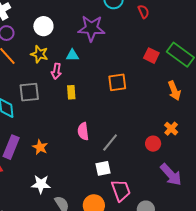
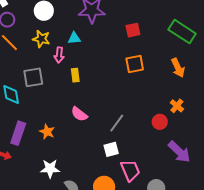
red square: (151, 56) -> (133, 30), moved, turned -35
orange square: (117, 82) -> (135, 64), moved
pink semicircle: (83, 131) -> (79, 114), moved, turned -42

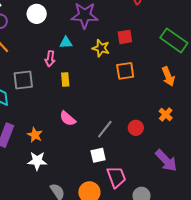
yellow star: (41, 39) -> (101, 48), moved
red circle: (160, 122) -> (136, 128), moved
white star: (50, 169) -> (37, 161), moved

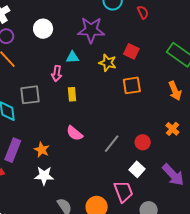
red square: (125, 37) -> (131, 51), turned 35
white square: (98, 155) -> (137, 169), moved, turned -35

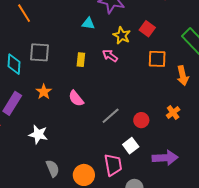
pink arrow: (57, 73) -> (110, 56), moved, turned 105
orange square: (132, 85) -> (157, 59), moved
orange star: (42, 150) -> (44, 92), moved
purple arrow: (173, 175) -> (165, 158), turned -60

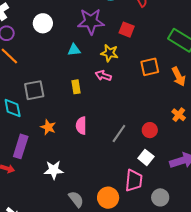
red square: (147, 29) -> (127, 30), moved
pink semicircle: (76, 98) -> (81, 126), turned 54
pink trapezoid: (113, 165) -> (134, 181), turned 30

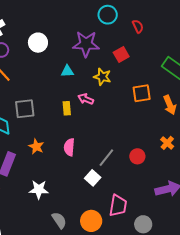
red square: (127, 30) -> (121, 55), turned 35
pink arrow: (103, 76) -> (86, 99), moved
white square: (146, 157) -> (93, 178), moved

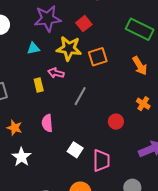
yellow star: (102, 77) -> (69, 48), size x1.4
orange square: (142, 93) -> (98, 57), moved
gray line: (106, 158) -> (80, 96), moved
white star: (39, 190) -> (22, 157), moved, turned -30
pink trapezoid: (118, 206) -> (101, 161), moved

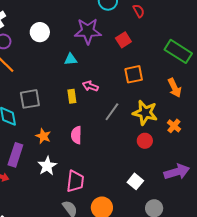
yellow star: (69, 48) -> (145, 113), moved
white square: (75, 150) -> (135, 181), moved
pink trapezoid: (101, 161) -> (75, 181), moved

